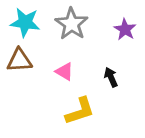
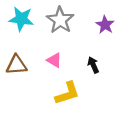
brown triangle: (19, 60) -> (17, 65), moved

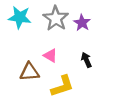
purple star: (105, 25) -> (82, 23), moved
brown triangle: (17, 65) -> (30, 72), moved

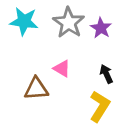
yellow L-shape: (62, 86) -> (100, 106), moved, turned -40

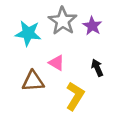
cyan star: (24, 21) -> (28, 33), moved
yellow L-shape: (100, 106) -> (75, 96), moved

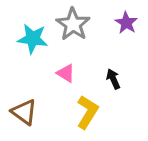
purple star: (92, 26) -> (126, 23), moved
brown triangle: (33, 81) -> (24, 112), moved, turned 40

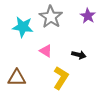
black arrow: (113, 79) -> (79, 55), turned 128
brown triangle: (24, 112) -> (17, 78), turned -36

